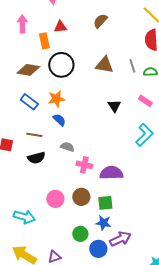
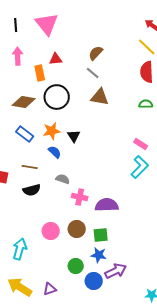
gray line: (132, 66) -> (93, 73), moved, turned -32
pink rectangle: (145, 101) -> (141, 144), moved
black triangle: (114, 106) -> (74, 136), moved
cyan arrow: (24, 217) -> (20, 249), turned -90

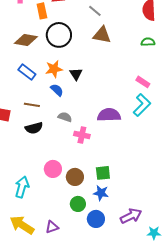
purple semicircle: (107, 205) -> (109, 115), moved
brown circle: (77, 229) -> (75, 177), moved
purple arrow: (116, 271) -> (131, 216), moved

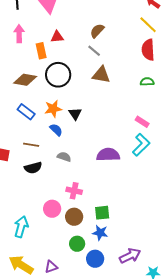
pink cross: (82, 135) -> (74, 191), moved

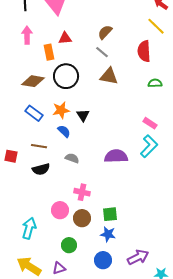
red semicircle: (148, 50) -> (144, 51), moved
green circle: (77, 244) -> (69, 245), moved

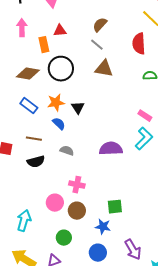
green square: (110, 214) -> (115, 207), moved
purple arrow: (138, 257) -> (133, 250), turned 85

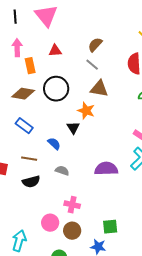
orange rectangle: (44, 45) -> (30, 66), moved
orange star: (56, 103) -> (86, 111), moved, turned 30

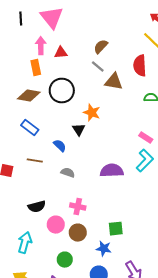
pink arrow: (17, 48) -> (41, 46), moved
brown triangle: (99, 89) -> (114, 82), moved
black semicircle: (31, 182) -> (37, 207), moved

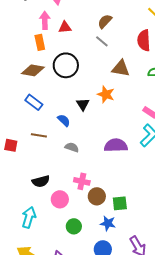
brown triangle: (114, 82) -> (121, 68), moved
orange star: (92, 113) -> (106, 94), moved
brown circle: (78, 233) -> (97, 196), moved
green circle: (65, 260) -> (74, 226), moved

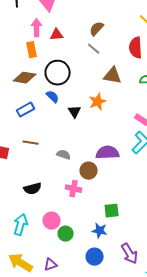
orange star: (106, 94) -> (98, 102), turned 30
blue rectangle: (34, 102) -> (26, 110), turned -66
blue semicircle: (64, 120) -> (53, 97), moved
brown circle: (97, 196) -> (89, 171), moved
pink circle: (60, 199) -> (52, 221), moved

